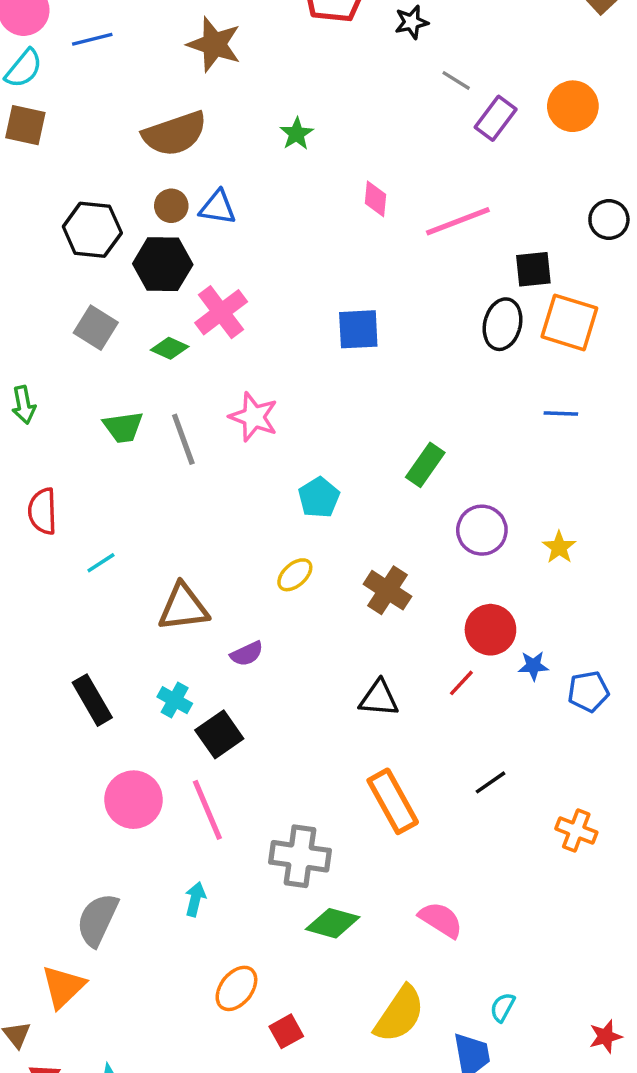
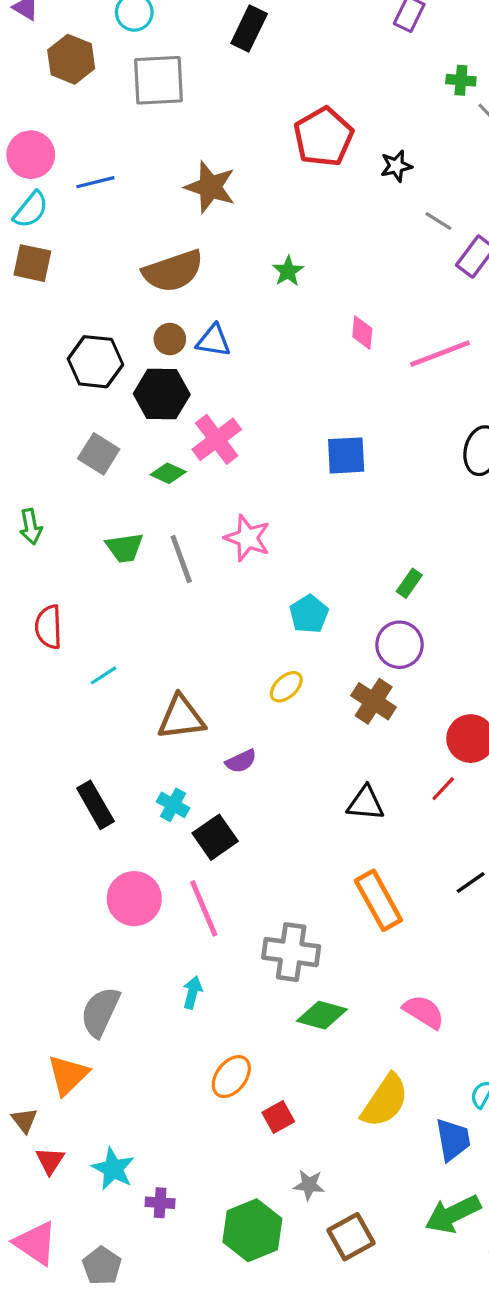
green rectangle: (425, 465) -> (409, 583), size x0.7
purple circle: (482, 530) -> (399, 645), moved

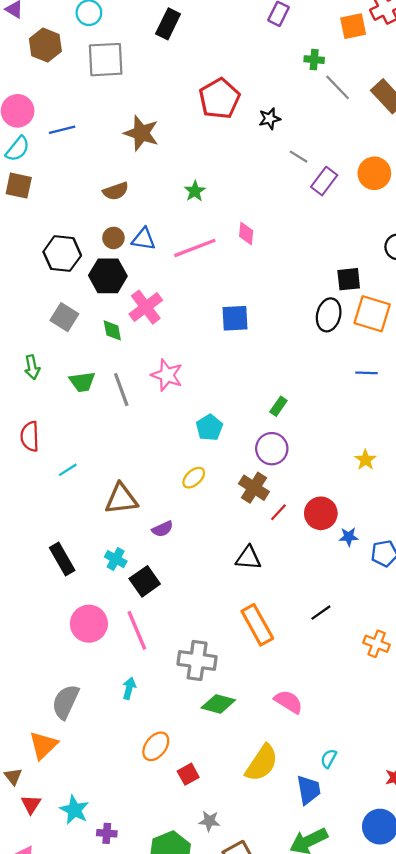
brown semicircle: (173, 271) -> (116, 191), size x0.6
pink line: (440, 354) -> (195, 248), moved
green diamond: (168, 473) -> (112, 330), turned 55
green arrow: (31, 527) -> (32, 367), moved
red line: (443, 789) -> (278, 512), moved

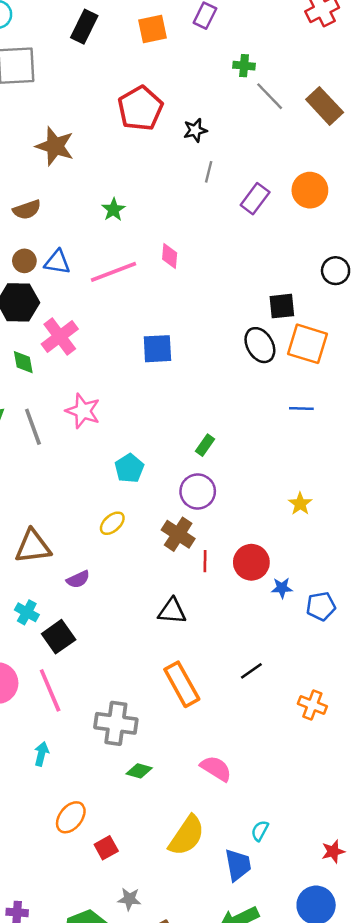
orange square: (353, 26) -> (153, 29), moved
gray line: (299, 157) -> (209, 172), moved, turned 72
black ellipse: (329, 315) -> (260, 345), turned -44
red line: (278, 512) -> (205, 561), turned -42
green diamond: (218, 704) -> (139, 771), size x0.7

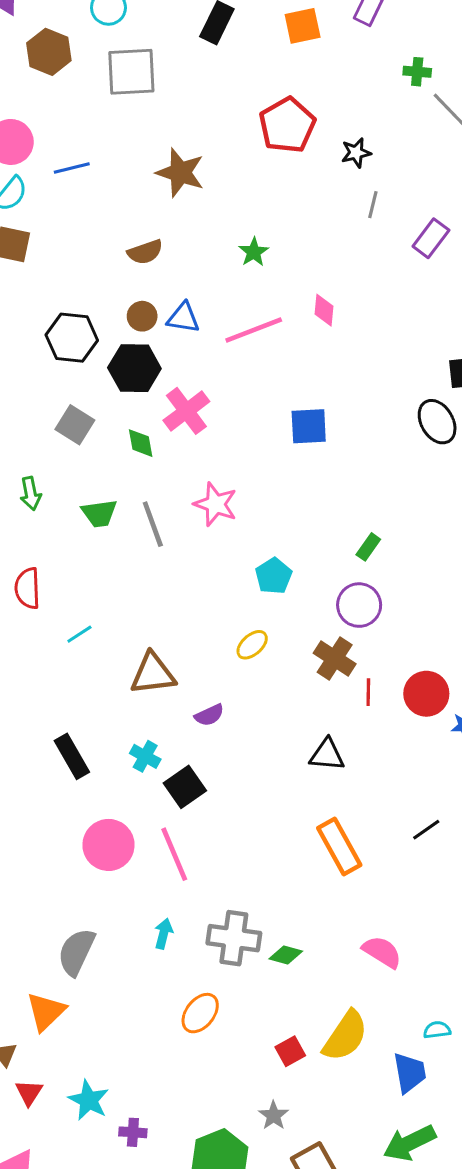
gray cross: (116, 723) -> (234, 938), moved
cyan semicircle: (260, 831) -> (437, 1030), turned 55
red square: (106, 848) -> (290, 1051), moved
gray star: (129, 899) -> (274, 1115), turned 30

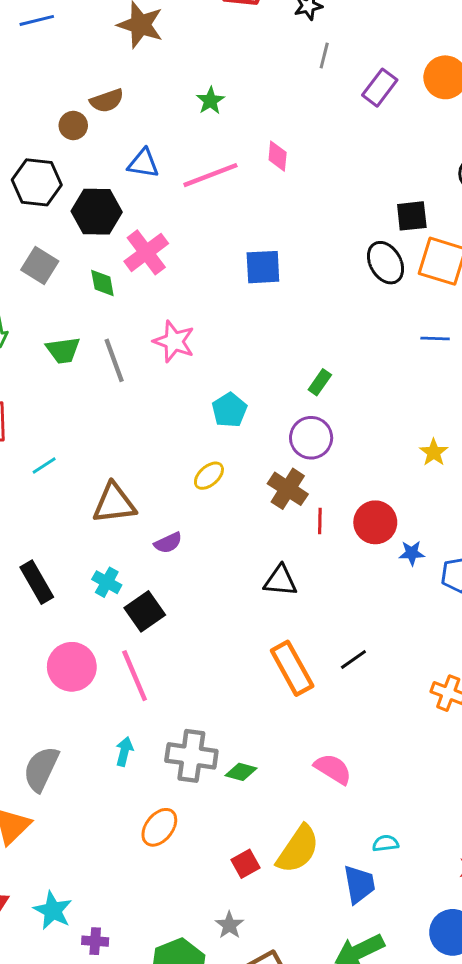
brown circle: (142, 316) -> (73, 125), moved
black line: (426, 830) -> (353, 660), moved

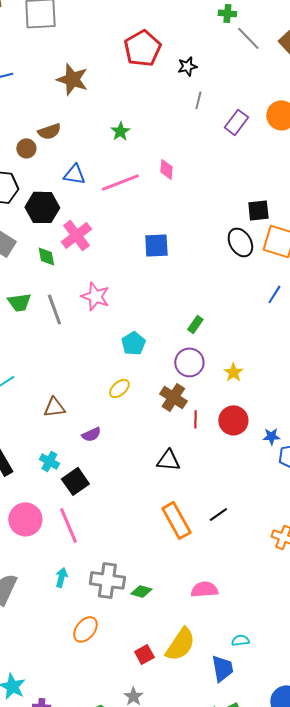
blue line: (435, 339) -> (274, 294), turned -60
yellow star: (434, 452) -> (233, 372), moved
brown triangle: (114, 503) -> (54, 407), size x0.7
blue star: (412, 553) -> (271, 436), moved
pink semicircle: (333, 769) -> (204, 589), turned -36

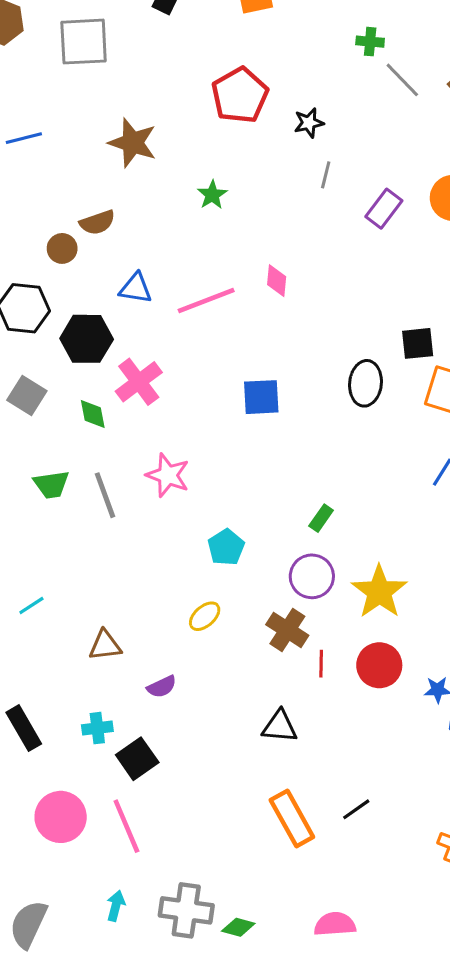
green star: (120, 131) -> (212, 195), moved
black ellipse: (240, 242) -> (365, 383), moved, turned 36
yellow star: (233, 372) -> (379, 592), size x1.8
cyan cross: (49, 461) -> (97, 728), turned -36

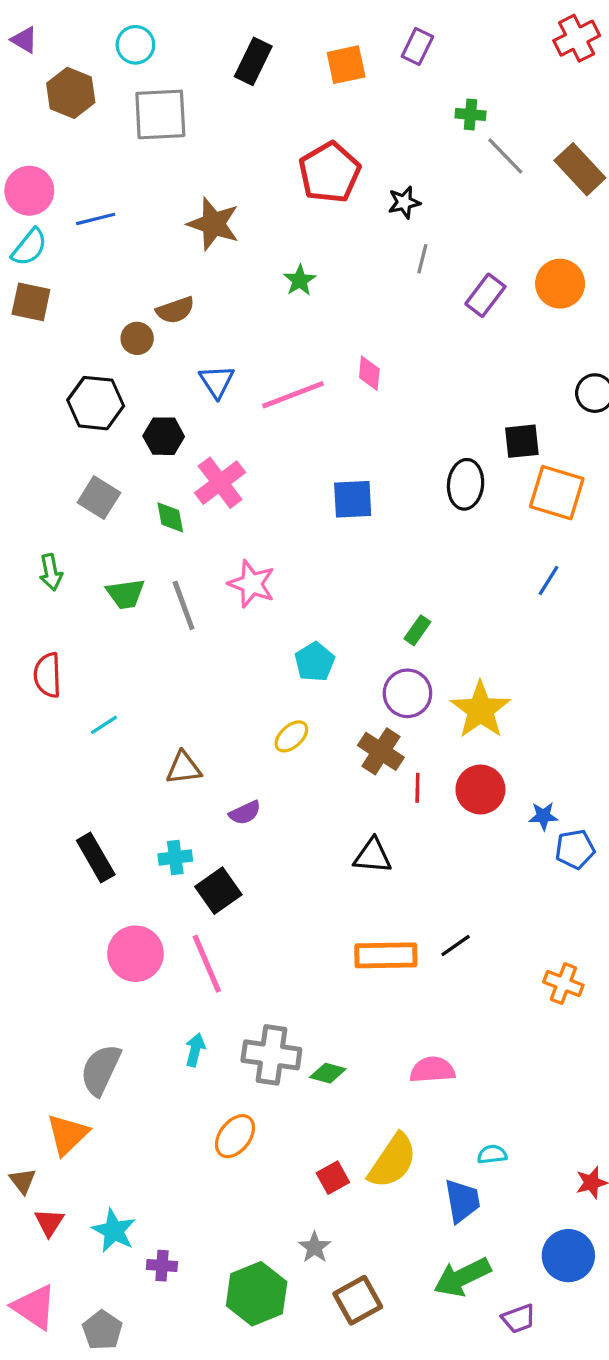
blue triangle: (136, 288) -> (217, 381), turned 48
black hexagon: (87, 339) -> (164, 436), size x0.7
orange rectangle: (292, 818) -> (386, 955), turned -62

